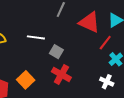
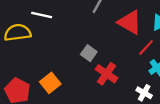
white line: (36, 37) -> (42, 15), moved
red cross: (61, 74) -> (107, 74), moved

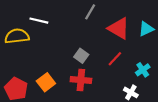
red line: (146, 47) -> (115, 59), moved
red cross: (107, 74) -> (81, 80), moved, turned -30

